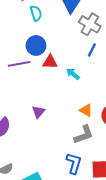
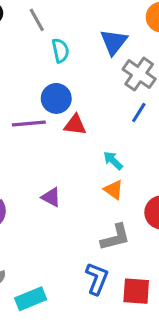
cyan arrow: (73, 74) -> (113, 161), moved
orange triangle: (86, 110) -> (114, 190), moved
purple triangle: (38, 112) -> (51, 197), turned -48

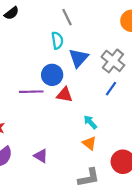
gray line: (37, 20) -> (67, 17), moved
blue triangle: (114, 42) -> (79, 58), moved
purple triangle: (51, 197) -> (41, 156), moved

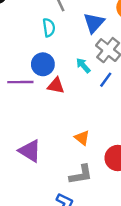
blue triangle: (79, 58) -> (94, 23), moved
cyan arrow: (90, 122) -> (83, 65), moved
purple triangle: (41, 156) -> (30, 151), size x1.5

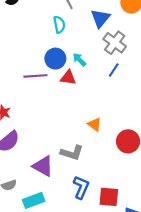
cyan arrow: (83, 65) -> (79, 60), moved
purple triangle: (30, 151) -> (43, 166), moved
gray L-shape: (81, 175) -> (72, 153), moved, turned 30

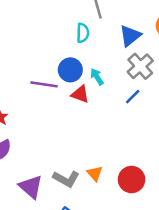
orange triangle: (94, 124) -> (95, 173), moved

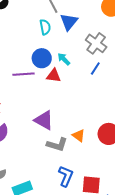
blue triangle: (130, 36) -> (69, 22), moved
purple triangle: (31, 187) -> (44, 120), moved

